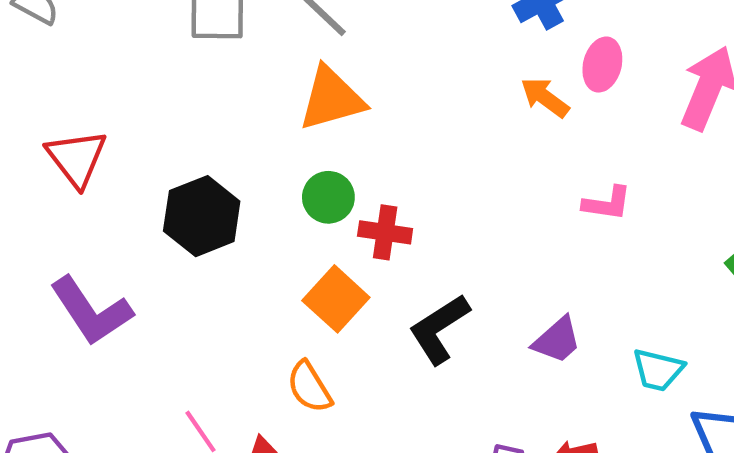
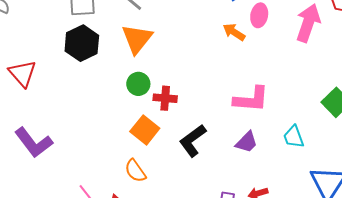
orange triangle: (332, 99) -> (137, 39), turned -32
pink L-shape: (607, 203) -> (251, 99), moved, size x1.6
black hexagon: (202, 216) -> (82, 43), moved
cyan trapezoid: (658, 370) -> (294, 137), moved, turned 60

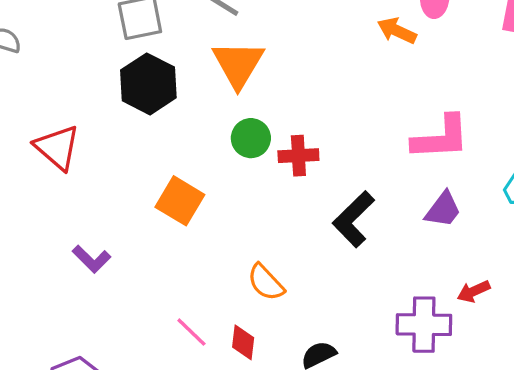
orange square: (145, 130) -> (180, 201), moved
purple L-shape: (34, 143) -> (91, 259), size x0.6

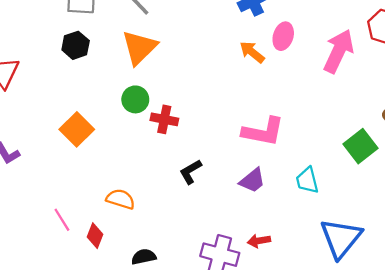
black hexagon: (148, 84) -> (76, 45), size x0.7
black L-shape: (354, 219) -> (190, 172), size x0.7
orange semicircle: (266, 282) -> (121, 199), turned 136

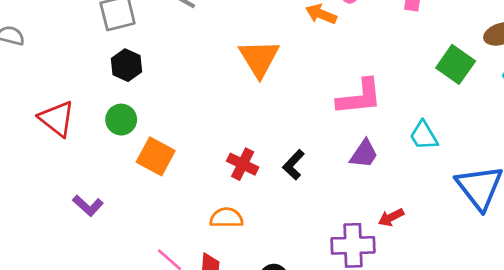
orange triangle: (139, 47) -> (259, 58), moved
green circle: (135, 99) -> (121, 120), moved
red cross: (164, 119) -> (243, 164), moved, turned 32
green square: (361, 146) -> (456, 64), moved

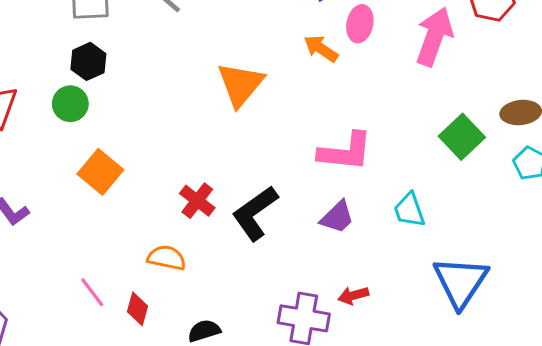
green circle: (121, 120) -> (70, 104), moved
black L-shape: (294, 165) -> (255, 213), size x1.6

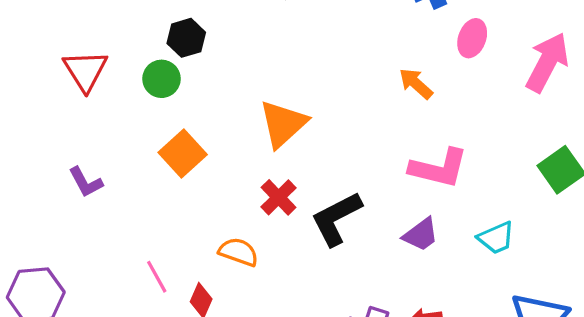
orange arrow: (321, 49) -> (416, 84), moved
orange triangle: (240, 84) -> (283, 124), moved
cyan trapezoid: (409, 210) -> (496, 238), turned -102

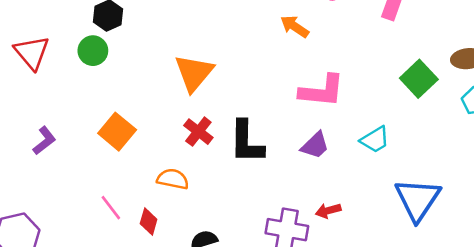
orange square: (183, 154) -> (117, 132), moved
purple L-shape: (86, 182) -> (44, 141), turned -92
black L-shape: (336, 219) -> (246, 142), turned -54

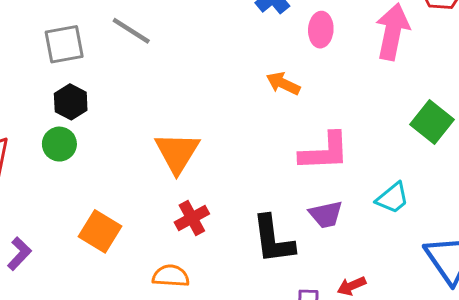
red cross: (198, 132) -> (192, 218), turned 32
black L-shape: (246, 142) -> (273, 239), moved
purple trapezoid: (315, 145) -> (326, 214), turned 40

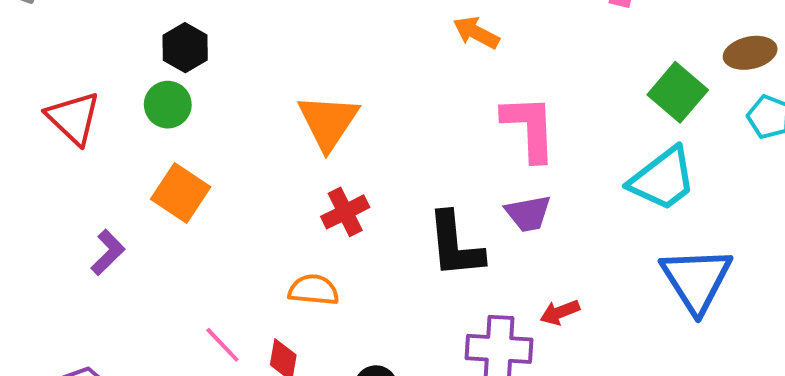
pink L-shape: (325, 152) -> (529, 128), turned -92
cyan trapezoid: (393, 198) -> (663, 179), moved, size x1.5
orange square: (100, 231) -> (181, 193), moved

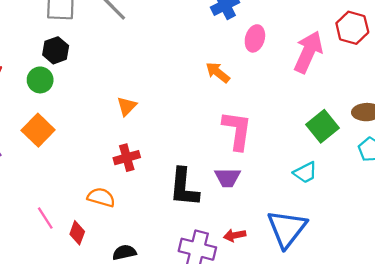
orange triangle: (328, 122) -> (127, 106), size x0.6
cyan trapezoid: (663, 179) -> (305, 173), size x0.6
blue triangle: (696, 280) -> (287, 229), moved

